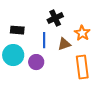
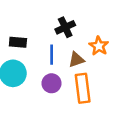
purple circle: (36, 62) -> (52, 83), moved
orange rectangle: (82, 67) -> (83, 88), moved

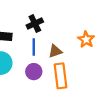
black cross: (65, 27) -> (35, 24), moved
orange star: (99, 46) -> (86, 40), moved

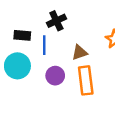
blue line: (34, 47) -> (44, 45), moved

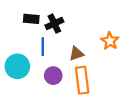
black rectangle: (22, 35) -> (31, 19), moved

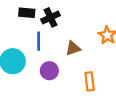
orange rectangle: (82, 80) -> (90, 81), moved, size x0.7

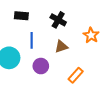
black cross: (50, 17) -> (58, 20), moved, turned -35
orange rectangle: (90, 81) -> (76, 75), turned 49

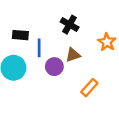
black rectangle: (21, 16) -> (20, 35), moved
purple circle: (41, 66) -> (54, 67), moved

